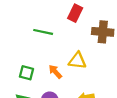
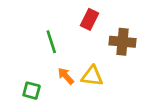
green line: (43, 32) -> (51, 42), turned 60
orange arrow: (55, 72) -> (66, 76), moved

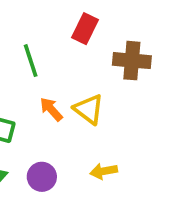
yellow triangle: (92, 76) -> (89, 109), turned 30

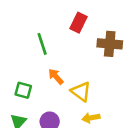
yellow triangle: (89, 109) -> (81, 92), moved

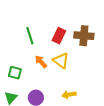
red rectangle: (78, 23) -> (59, 36), moved
yellow triangle: (81, 92) -> (61, 61), moved

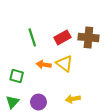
red rectangle: (59, 36) -> (62, 37), turned 35
orange arrow: (41, 62) -> (44, 65), turned -40

